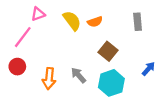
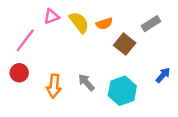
pink triangle: (38, 14) -> (52, 16), moved
gray rectangle: (138, 22) -> (151, 24), turned 63
brown square: (108, 51) -> (125, 44), moved

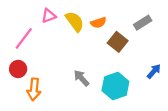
orange arrow: (54, 86) -> (34, 89), moved

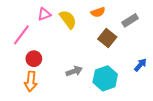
orange semicircle: (98, 23) -> (98, 12), moved
red circle: (18, 69) -> (34, 59), moved
gray arrow: (81, 78) -> (74, 71), turned 112

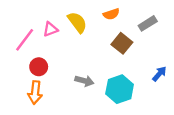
pink triangle: (44, 14) -> (50, 29), moved
gray arrow: (74, 71) -> (84, 81), turned 35

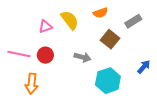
pink line: (25, 40) -> (19, 54), moved, turned 65
red circle: (39, 67) -> (45, 55), moved
gray arrow: (84, 81) -> (82, 57), moved

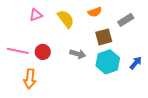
pink triangle: (45, 26) -> (36, 15), moved
brown square: (110, 39) -> (104, 37), turned 36
cyan hexagon: (108, 81) -> (108, 62), moved

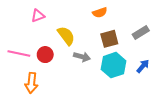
yellow semicircle: (66, 19) -> (66, 36), moved
gray rectangle: (126, 20) -> (141, 32), moved

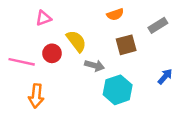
gray rectangle: (141, 32) -> (158, 25), moved
red circle: (45, 55) -> (52, 53), moved
cyan hexagon: (113, 65) -> (118, 90), moved

